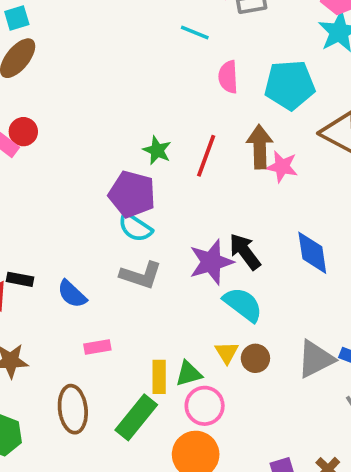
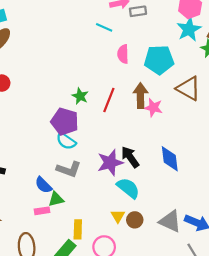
blue semicircle: (72, 294) -> (43, 185), moved
gray triangle: (316, 359) -> (170, 221), turned 50
green triangle: (189, 374) -> (56, 199), moved

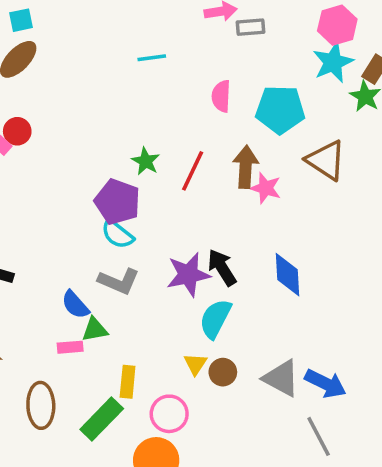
cyan line: (104, 27) -> (152, 58), moved, turned -35
cyan semicircle: (128, 188) -> (215, 319), turned -105

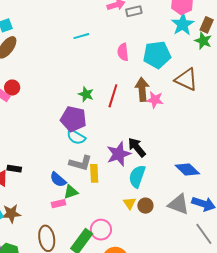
blue diamond: (287, 275) -> (187, 169), moved, turned -35
yellow rectangle: (128, 382) -> (94, 173), moved
pink circle: (169, 414) -> (101, 230), moved

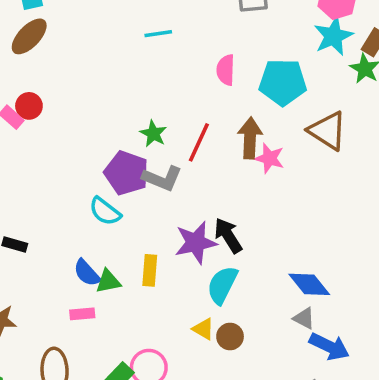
cyan semicircle: (76, 137) -> (105, 211), moved
gray L-shape: (80, 163) -> (162, 178), moved
green triangle: (71, 192) -> (108, 281), moved
yellow triangle: (130, 203) -> (203, 329), turned -32
gray triangle: (179, 204) -> (304, 318), moved, size x0.6

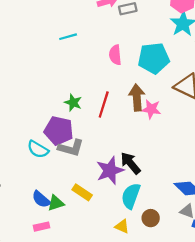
gray L-shape: (162, 178) -> (71, 148), moved
cyan semicircle: (105, 211) -> (38, 149), moved
yellow rectangle: (150, 270) -> (82, 192), turned -54
brown circle: (230, 337) -> (151, 218), moved

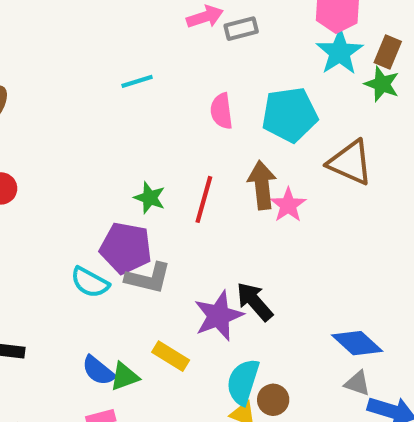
pink star: (151, 109) -> (288, 205), turned 30
cyan semicircle: (131, 196) -> (243, 382), moved
brown circle: (151, 218) -> (273, 400), moved

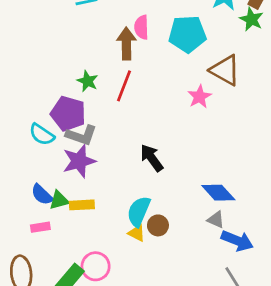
brown arrow: (262, 185) -> (126, 44), moved
pink star: (288, 205) -> (200, 97), moved
purple star: (219, 316) -> (79, 161), moved
yellow rectangle: (171, 356) -> (82, 205), moved, turned -40

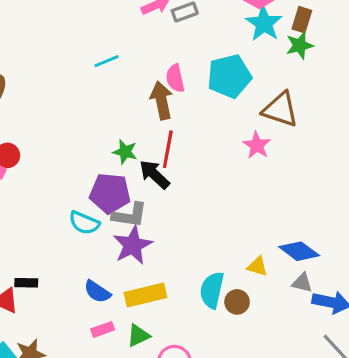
green star: (251, 19) -> (300, 45), turned -30
black arrow: (152, 158) -> (154, 174), moved
green triangle: (59, 200) -> (138, 336), moved
yellow rectangle: (82, 205) -> (145, 295), size x1.4
yellow triangle: (137, 233) -> (257, 266), moved

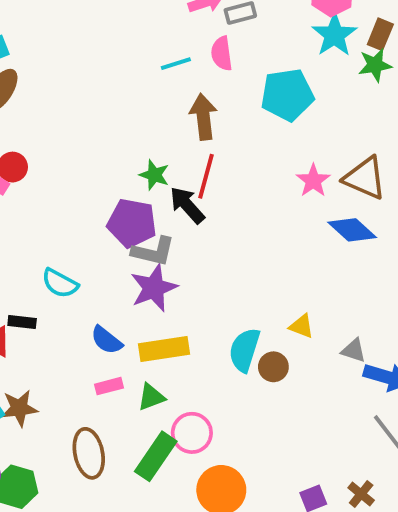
cyan line: (107, 61) -> (176, 64), moved
pink semicircle: (175, 78) -> (222, 53), moved
brown triangle: (280, 109) -> (365, 178), moved
cyan semicircle: (84, 223) -> (60, 283), moved
blue diamond: (299, 251) -> (352, 230), moved

